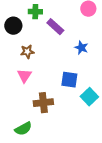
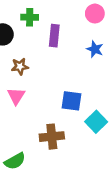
purple rectangle: (55, 27) -> (54, 36), turned 54
blue star: (81, 48) -> (95, 49), moved
brown cross: (43, 103) -> (52, 137), moved

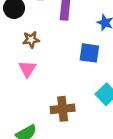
blue square: (71, 101) -> (89, 53), moved

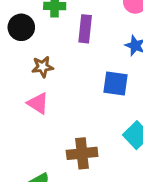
pink triangle: (27, 69) -> (38, 103), turned -30

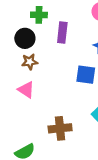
black circle: (21, 27) -> (25, 38), moved

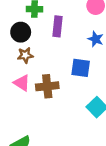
brown cross: (60, 128) -> (47, 86), moved

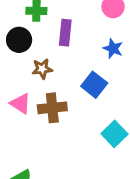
brown star: (25, 55) -> (42, 69), moved
blue square: (81, 68) -> (94, 85), turned 30

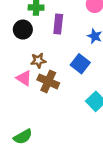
brown star: (42, 69) -> (38, 60), moved
brown cross: (52, 108) -> (48, 81), turned 30

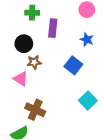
black circle: (23, 30) -> (24, 44), moved
brown cross: (48, 81) -> (35, 110), moved

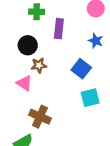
cyan square: (88, 100) -> (90, 98), moved, turned 30

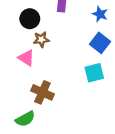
blue square: (81, 69) -> (100, 43), moved

